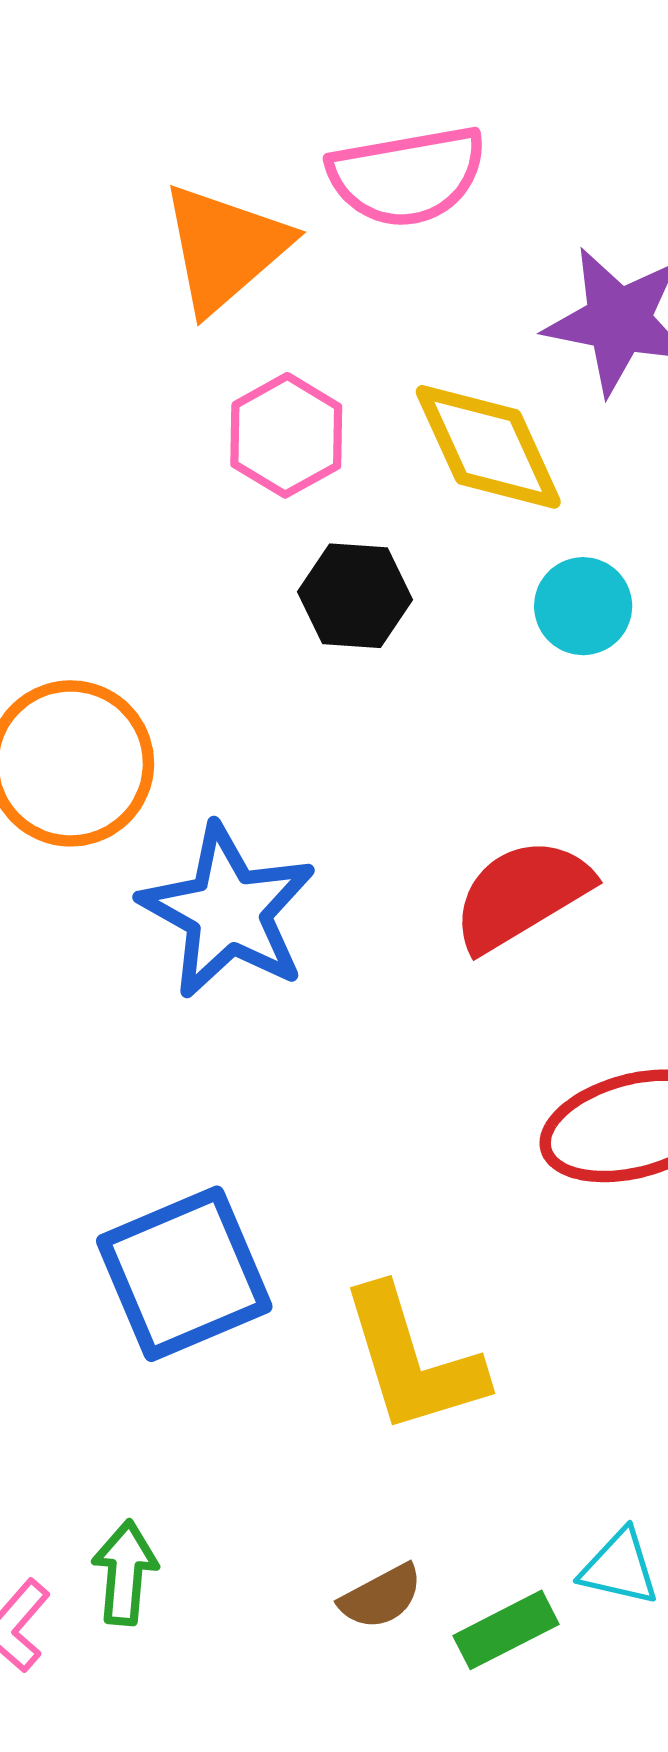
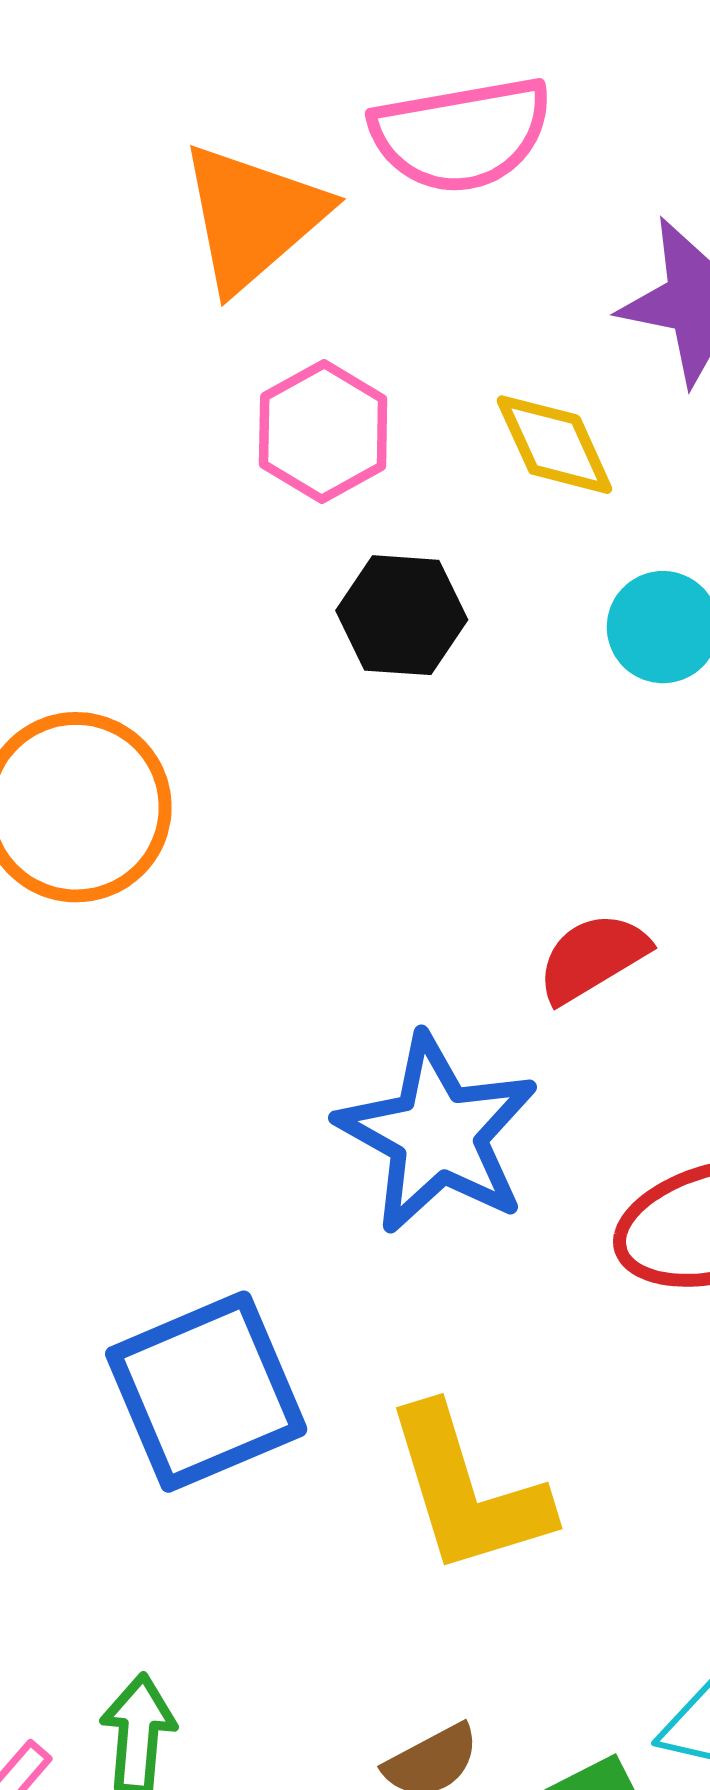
yellow diamond: (488, 447) -> (554, 445), size x0.7
red semicircle: (522, 895) -> (593, 957), size x0.7
blue star: (228, 911) -> (438, 1134), moved

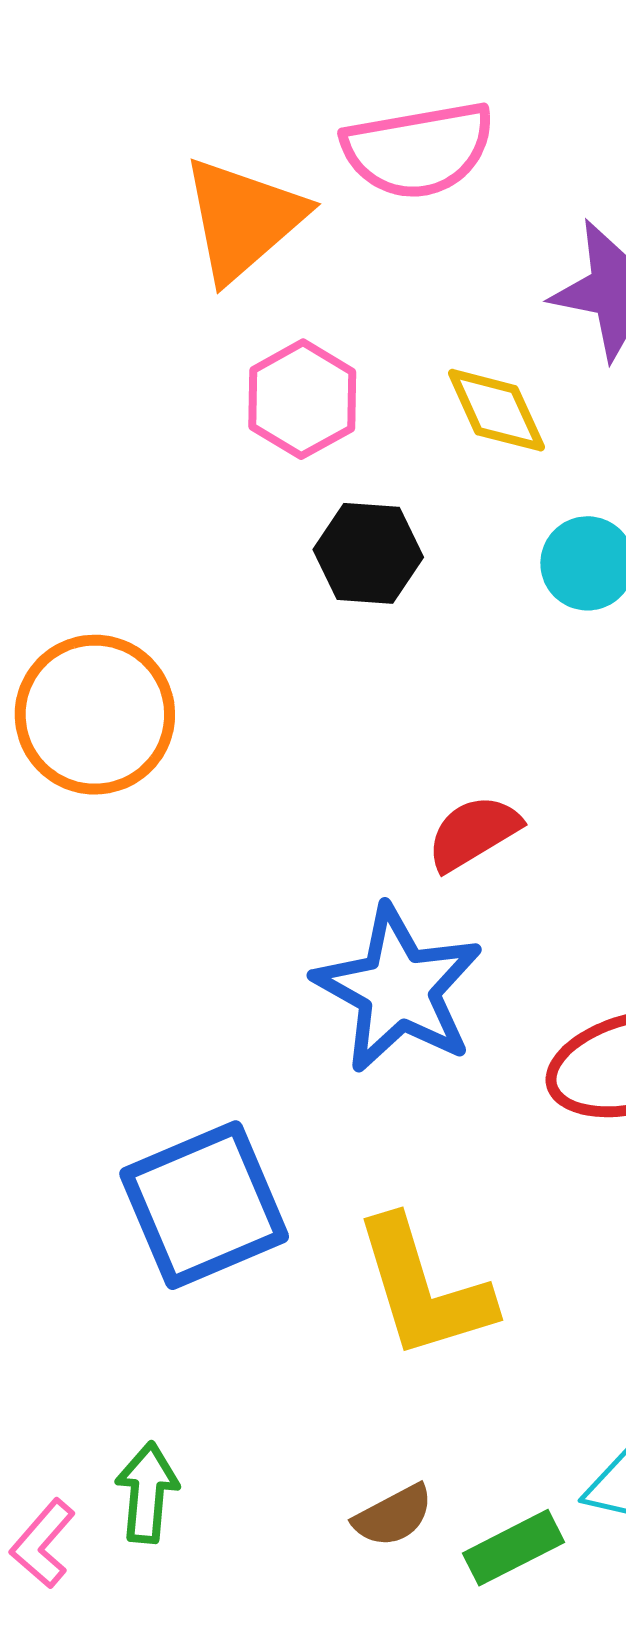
red semicircle: (593, 957) -> (473, 833), moved

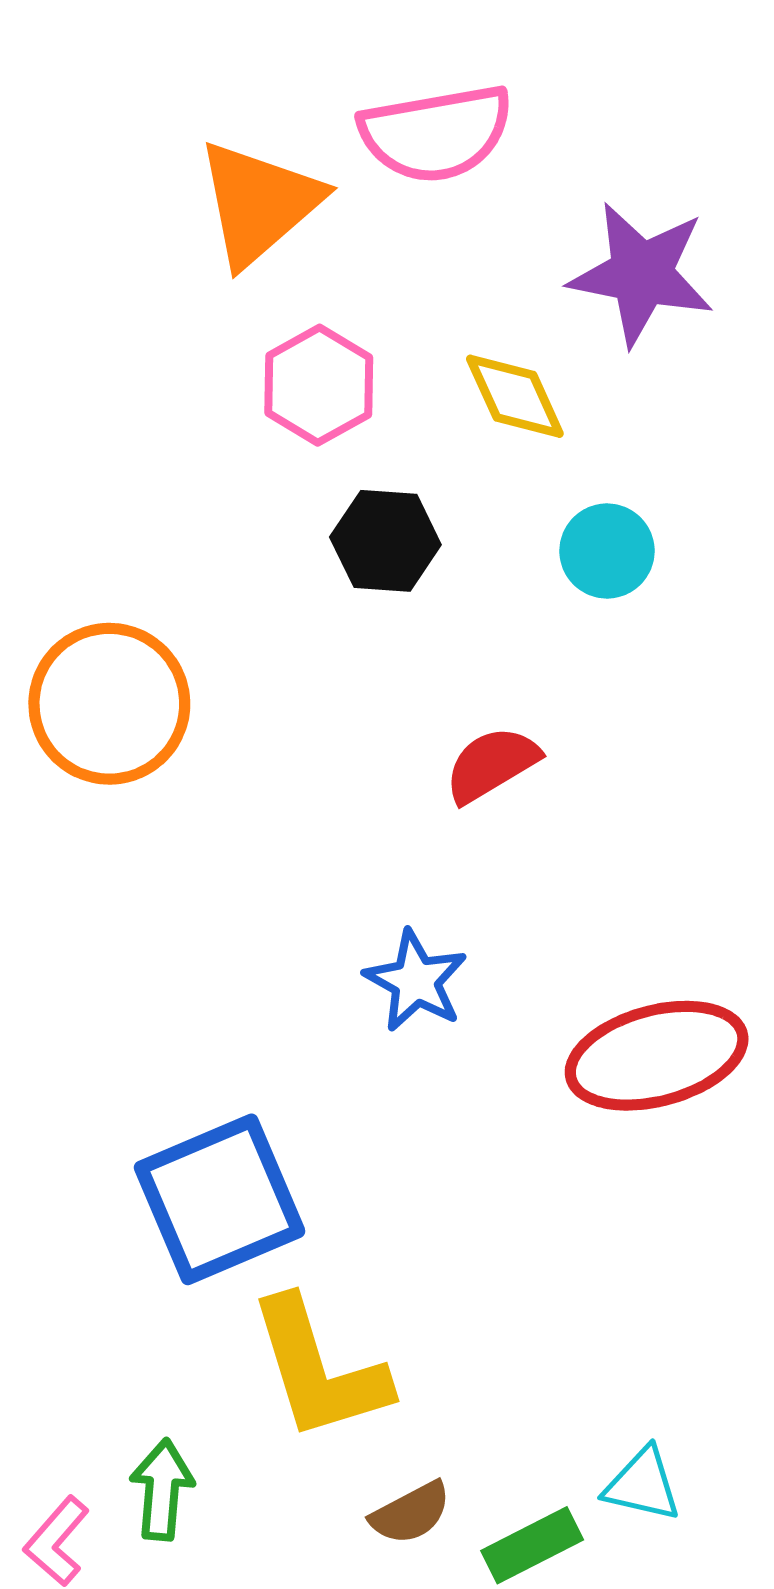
red semicircle: (473, 833) -> (492, 764), moved
blue star: (398, 989) -> (416, 981), size x0.6
yellow L-shape: (423, 1288) -> (319, 1369), moved

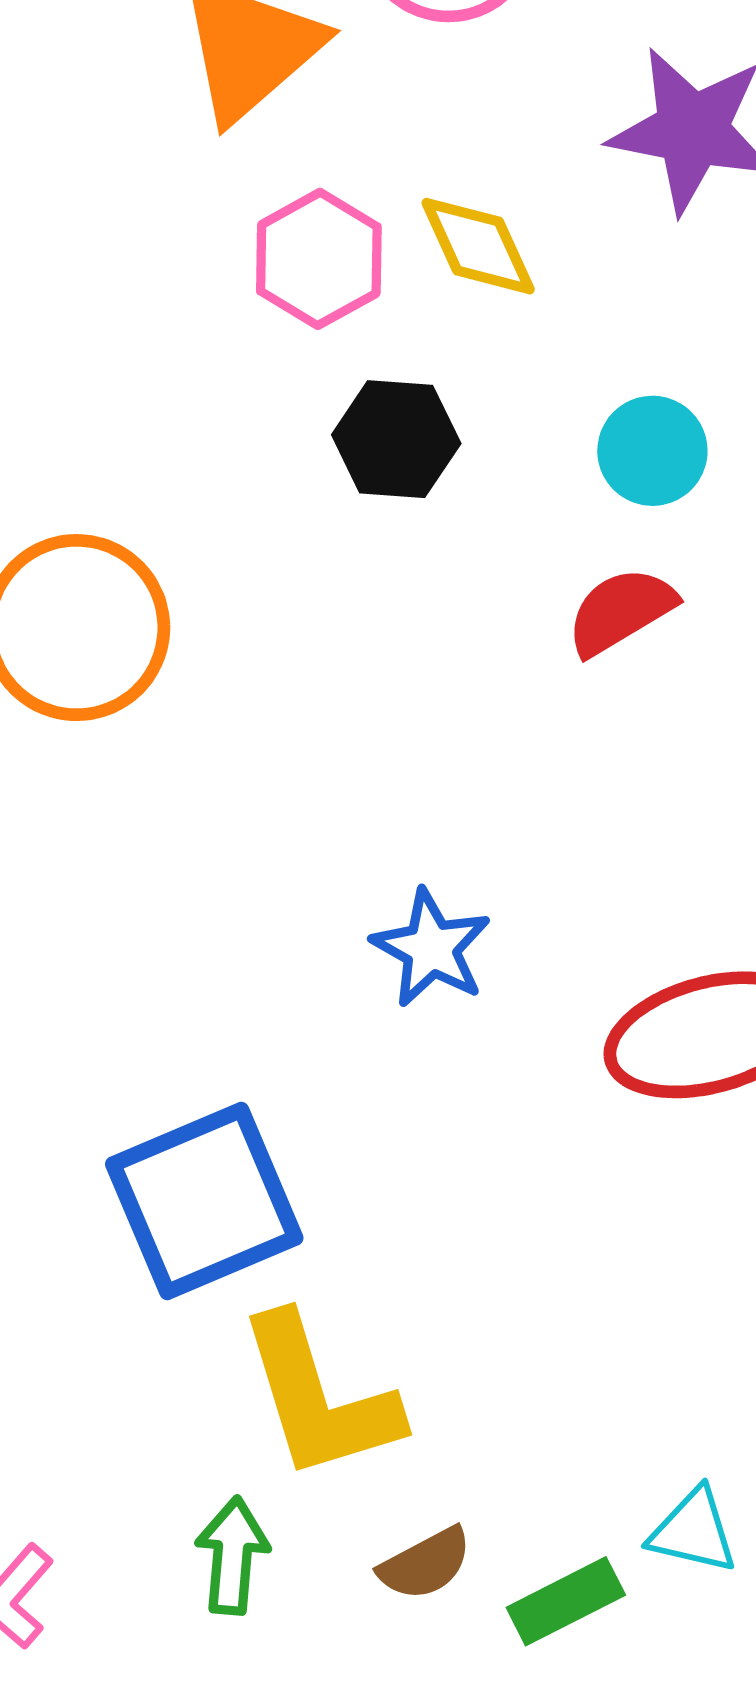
yellow diamond: (515, 396) -> (478, 246), moved
red semicircle: (492, 764) -> (621, 611), moved
green arrow: (162, 1490) -> (232, 1556), moved

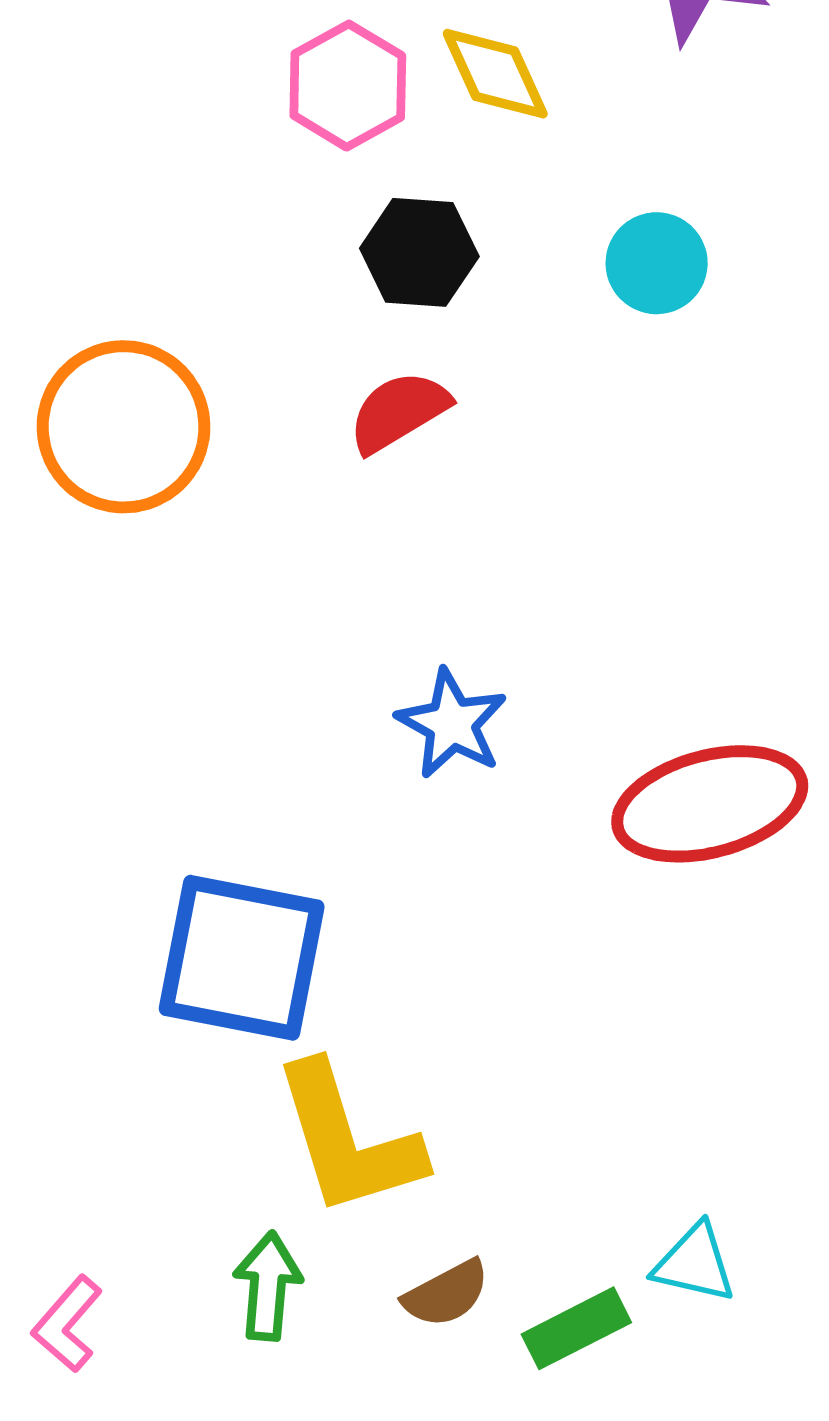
red semicircle: (621, 611) -> (399, 412), moved
blue square: (204, 1201) -> (242, 958), turned 34

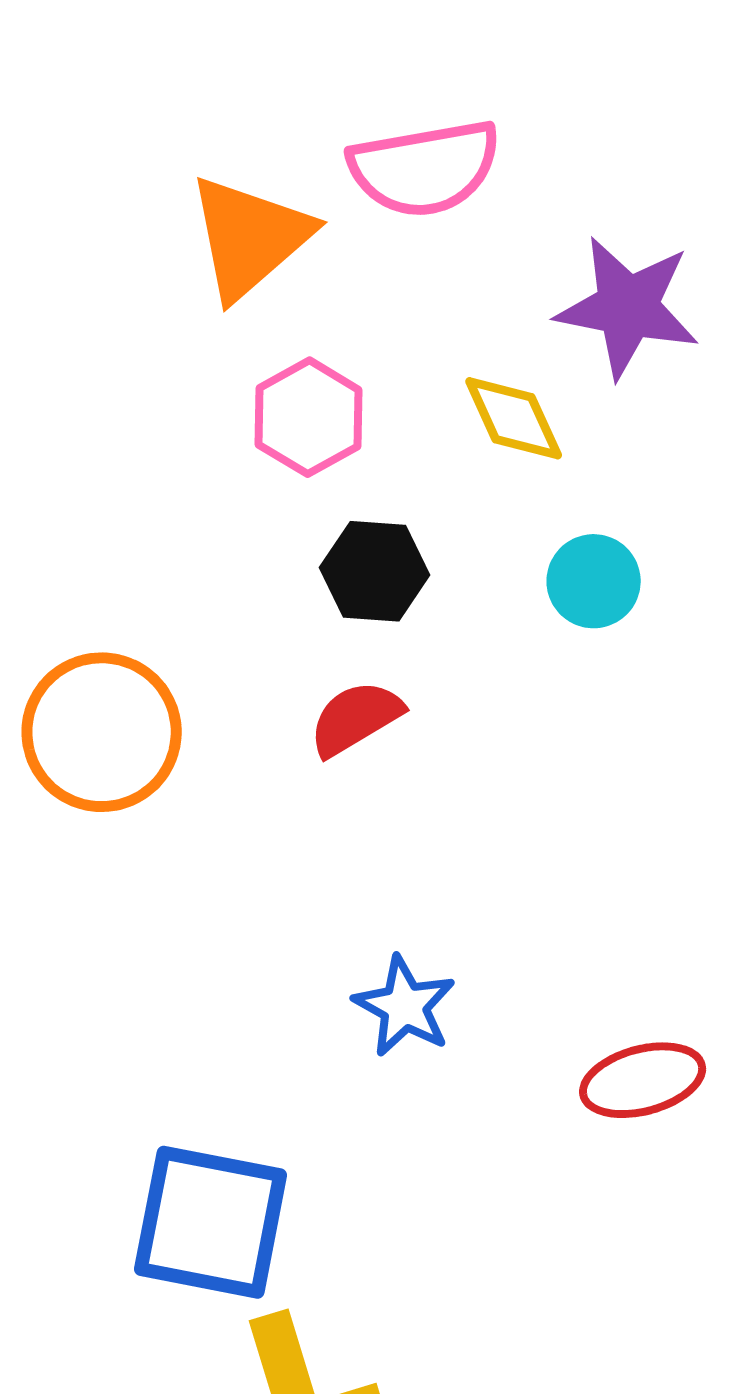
yellow diamond: (495, 74) -> (514, 418), moved
red ellipse: (710, 804) -> (643, 1080), size x0.7

